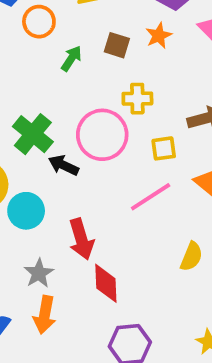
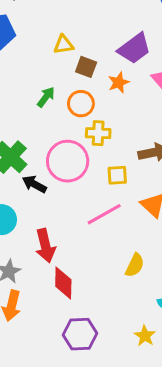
orange circle: (39, 22) -> (81, 104), moved
brown square: (117, 45) -> (86, 67), moved

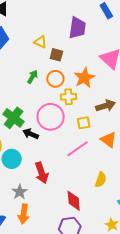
yellow triangle: (64, 45) -> (40, 42), turned 40
purple trapezoid: (134, 48) -> (77, 28), moved, turned -40
orange star: (119, 83) -> (84, 78), moved, size x1.5
red diamond: (63, 283) -> (74, 201), moved

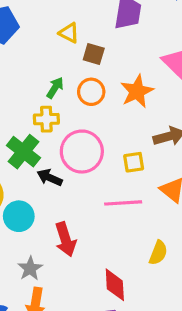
yellow cross: (68, 97) -> (46, 119), moved
pink line: (78, 149) -> (123, 203), turned 30

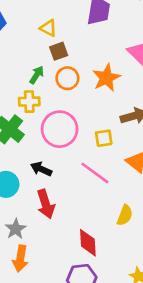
brown square: (94, 54) -> (59, 51), moved, turned -36
black arrow: (50, 178) -> (41, 169), moved
pink line: (123, 203) -> (95, 173), turned 40

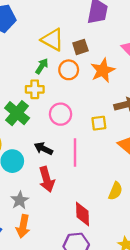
yellow triangle: (48, 28) -> (53, 40), moved, size x1.5
brown square: (59, 51) -> (80, 47), moved
pink circle: (60, 129) -> (61, 114), size x0.7
pink line: (95, 173) -> (75, 152), moved, turned 52

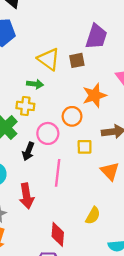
brown square: (80, 47) -> (77, 60), moved
green arrow: (42, 66) -> (35, 84), turned 56
orange circle: (69, 70) -> (72, 116), moved
black arrow: (43, 149) -> (28, 151), moved, turned -102

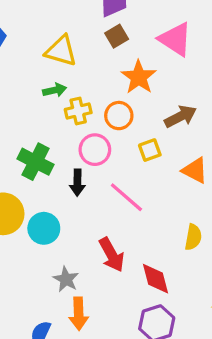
brown square: (77, 60) -> (117, 36), moved
yellow cross: (25, 106) -> (78, 111), moved
pink line: (58, 173) -> (126, 197), turned -36
red arrow: (27, 196) -> (112, 255), moved

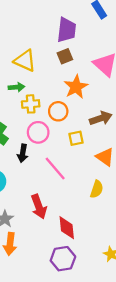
yellow semicircle: (193, 237) -> (97, 189), moved

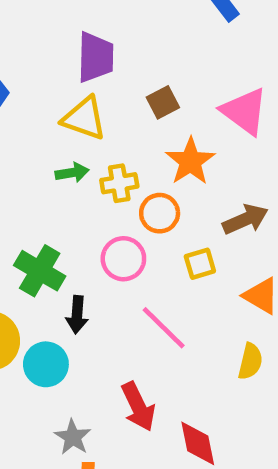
purple trapezoid: (67, 30) -> (96, 57), moved
yellow cross: (31, 104) -> (119, 183), moved
black arrow: (23, 153) -> (77, 315), moved

